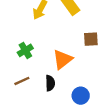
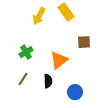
brown line: (22, 81) -> (23, 79), turned -32

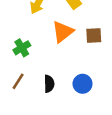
orange triangle: (59, 60) -> (63, 32), moved
blue circle: (75, 92) -> (83, 84), moved

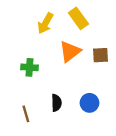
green cross: (22, 48) -> (30, 67), turned 35
brown line: (18, 81) -> (26, 114), moved, turned -49

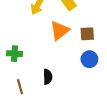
green cross: (30, 67) -> (15, 54), moved
blue circle: (90, 103) -> (89, 59), moved

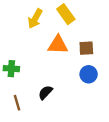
orange triangle: (60, 31) -> (58, 45), turned 40
black semicircle: (48, 77) -> (45, 92), turned -136

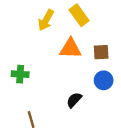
black semicircle: (45, 92) -> (74, 100), moved
brown line: (17, 103) -> (31, 120), moved

